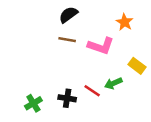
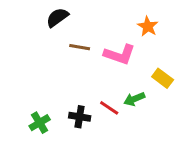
black semicircle: (68, 15) -> (57, 17), moved

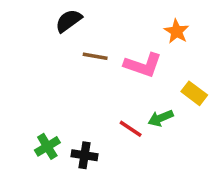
black cross: (80, 117) -> (85, 155), moved

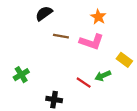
orange star: (177, 31) -> (98, 17), moved
green cross: (47, 146) -> (21, 75), moved

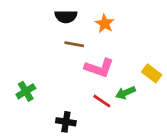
black semicircle: (44, 13) -> (66, 17), moved, turned -144
orange star: (98, 17) -> (105, 24), moved
pink L-shape: (92, 42) -> (99, 68), moved

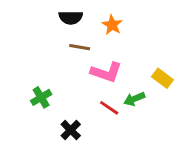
green cross: (26, 91) -> (41, 97), moved
black cross: (66, 122) -> (71, 130), turned 36

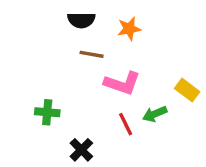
orange star: (112, 25) -> (129, 29), turned 30
green cross: (41, 97) -> (47, 112), turned 36
red line: (109, 108) -> (126, 124), turned 30

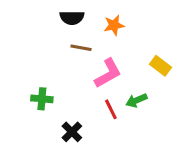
pink L-shape: (122, 83) -> (108, 73), turned -48
yellow rectangle: (187, 90) -> (160, 66), moved

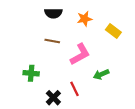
brown line: (81, 48) -> (52, 41), moved
yellow rectangle: (160, 66) -> (113, 31), moved
red line: (111, 109) -> (74, 89), moved

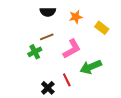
brown line: (52, 41) -> (47, 37), turned -32
green cross: (31, 73) -> (35, 52), moved, turned -32
green arrow: (101, 74) -> (91, 67), size x1.5

